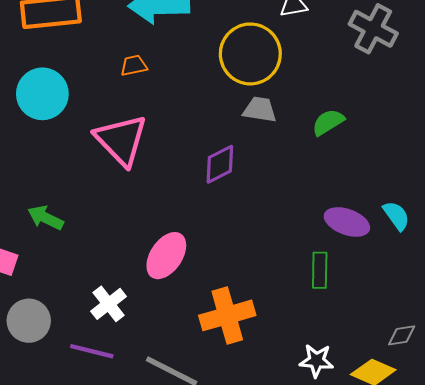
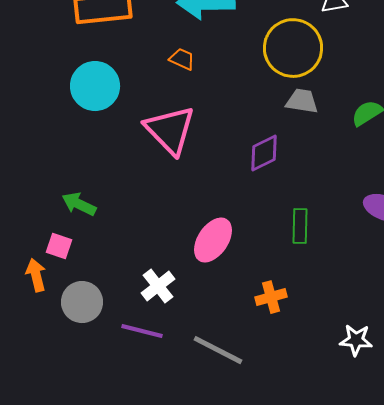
orange trapezoid: (134, 65) -> (182, 59), turned 36
green arrow: (46, 218) -> (79, 204), moved
green rectangle: (320, 270) -> (300, 226), moved
orange cross: (227, 315) -> (271, 297), size x0.6

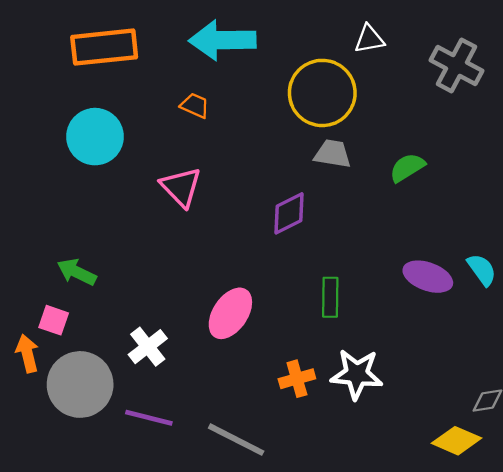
pink triangle: (170, 130) -> (181, 187), size x0.7
white cross: (158, 286) -> (148, 347), moved
gray circle: (82, 302) -> (80, 384), size x1.4
white star: (356, 340) -> (357, 374), moved, size x1.4

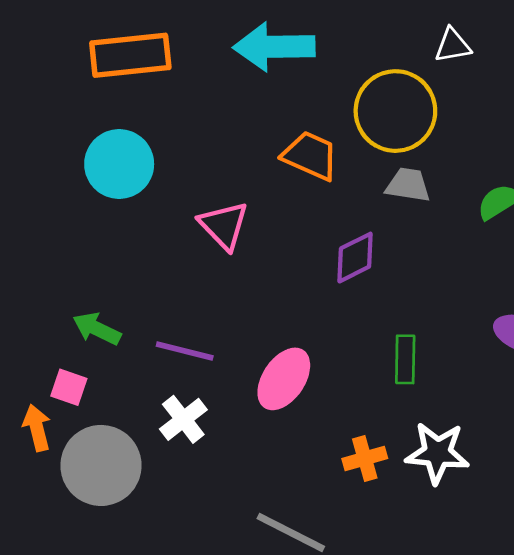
orange trapezoid: (195, 106) -> (310, 156), moved, size x1.6
purple line: (149, 418) -> (185, 351), moved

